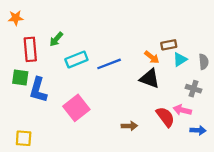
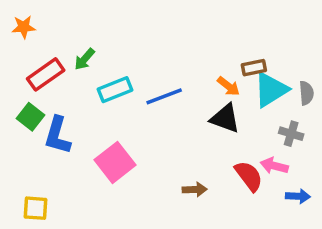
red rectangle: (30, 49) -> (46, 74), turned 60
cyan triangle: (180, 59) -> (271, 90), size x1.6
green square: (20, 77) -> (30, 117), turned 30

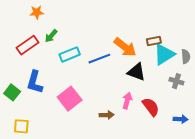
orange star: (24, 27) -> (37, 12), moved
orange arrow: (228, 86) -> (125, 47), moved, size x1.6
green square: (30, 117) -> (12, 92), moved
pink arrow: (274, 166) -> (127, 101), moved, turned 91
brown arrow: (195, 190) -> (107, 115), moved

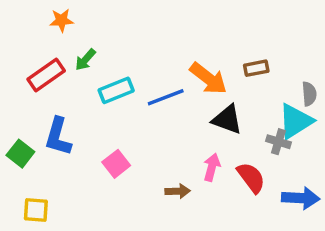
cyan triangle: (164, 54) -> (296, 121), moved
gray cross: (176, 81) -> (278, 142), moved
pink square: (70, 99) -> (116, 164), size x0.7
blue arrow: (181, 119) -> (301, 198), size x1.5

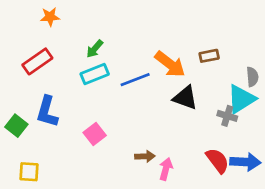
green arrow: (85, 60) -> (95, 49), moved
pink arrow: (212, 167) -> (166, 169), moved
red semicircle: (251, 178) -> (217, 161), moved

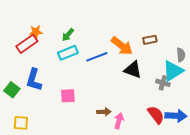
orange star: (50, 17) -> (36, 32), moved
pink square: (95, 134) -> (68, 96), turned 35

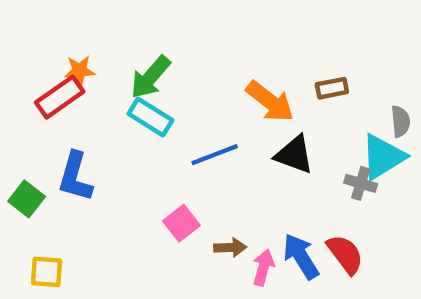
green arrow: (68, 35) -> (150, 77), size x1.5
cyan rectangle: (68, 53) -> (150, 117), turned 54
blue line: (97, 57) -> (215, 155), moved
pink square: (68, 96) -> (181, 223), moved, turned -35
blue arrow: (176, 116) -> (301, 256), moved, turned -125

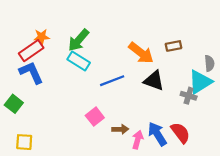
blue L-shape: (75, 177) -> (31, 73), moved, turned 140

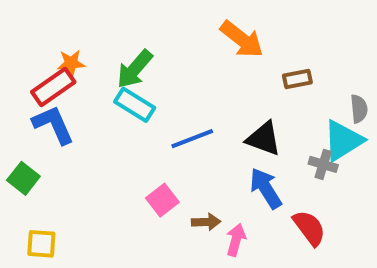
orange arrow: (141, 53) -> (242, 39), moved
blue arrow: (157, 134) -> (266, 188), moved

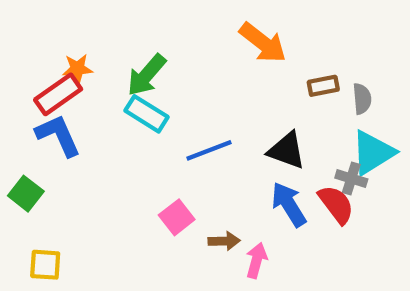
gray semicircle: (359, 109) -> (362, 99), moved
red semicircle: (309, 228) -> (336, 204), moved

